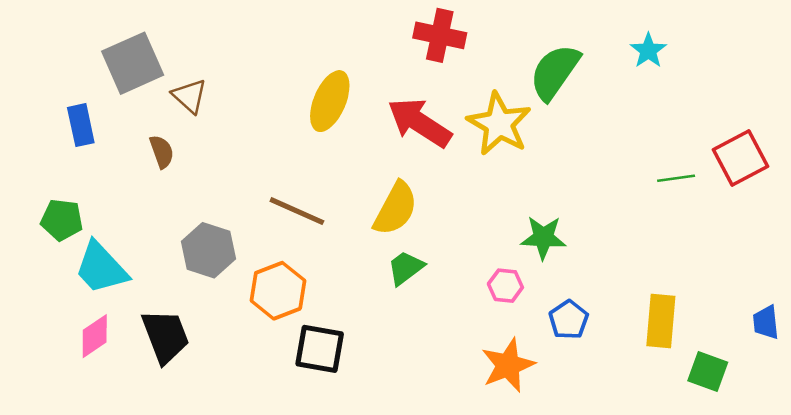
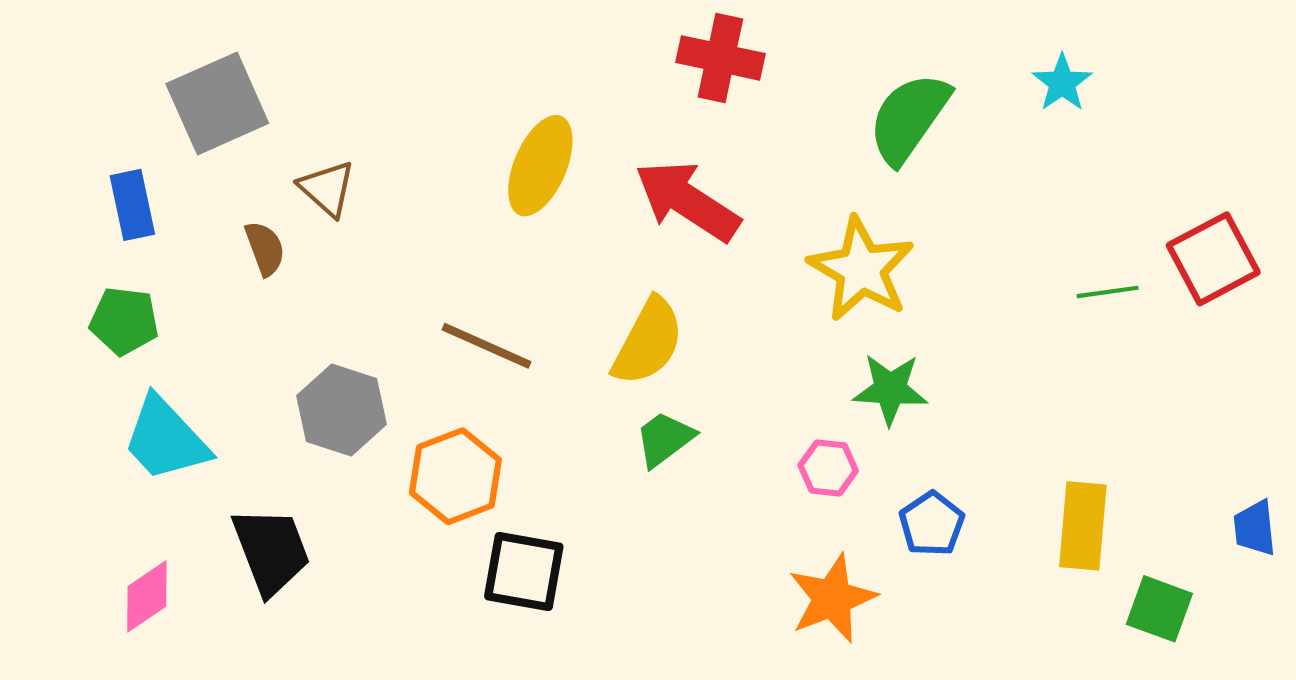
brown triangle: (189, 96) -> (327, 188), moved
yellow star: (499, 124) -> (861, 269), moved
green pentagon: (62, 220) -> (124, 321), moved
pink diamond: (95, 336) -> (147, 596), moved

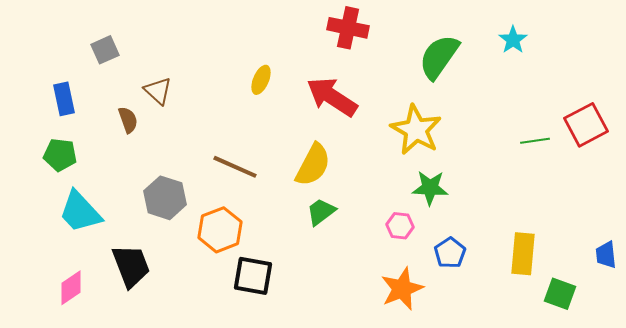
gray square: (217, 104) -> (105, 50), size x0.6
yellow ellipse: (540, 166) -> (261, 80), size x0.6

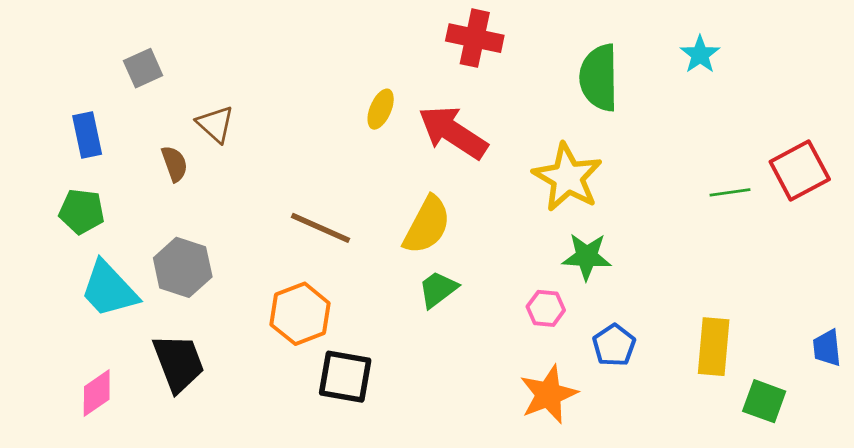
green semicircle: (439, 57) -> (599, 78), turned -36
yellow ellipse: (261, 80) -> (381, 109), moved
gray hexagon: (165, 198) -> (183, 267), moved

